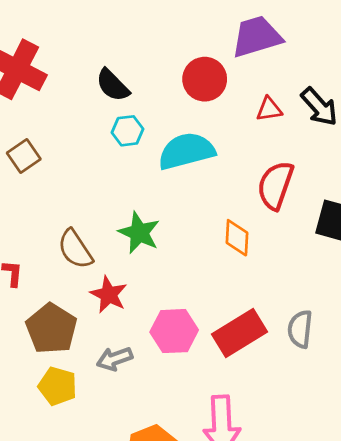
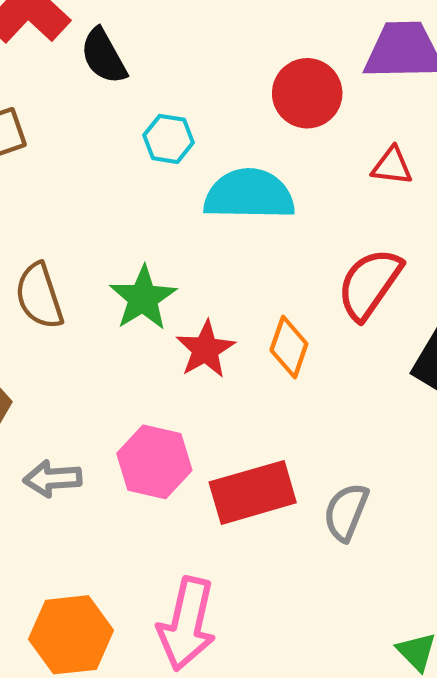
black semicircle: (113, 85) -> (104, 56), moved
red star: (109, 295) -> (205, 349), moved

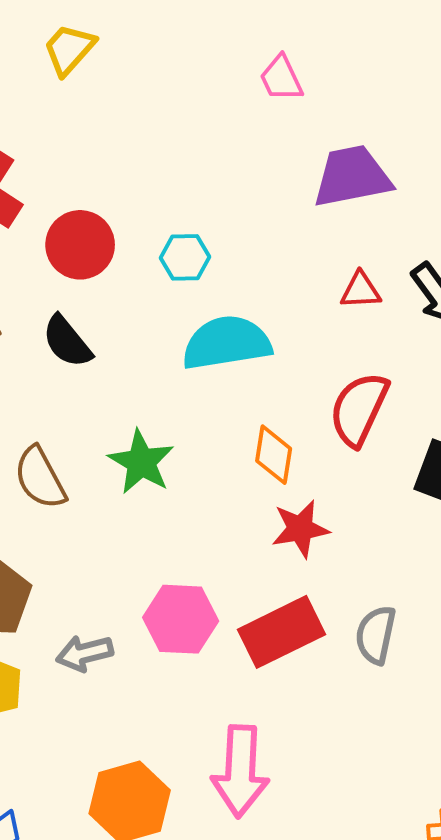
black semicircle: (104, 56) -> (67, 342), moved
red circle: (307, 93) -> (80, 245), moved
cyan hexagon: (168, 139) -> (185, 257), moved
orange diamond: (289, 347) -> (274, 455), moved
red star: (205, 349) -> (300, 529), moved, turned 30

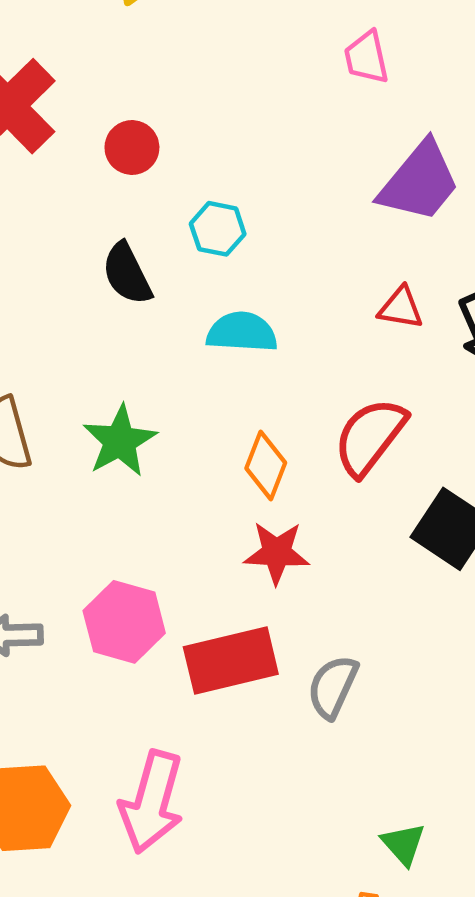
purple trapezoid: (352, 176) -> (419, 182), turned 128
red circle: (80, 245) -> (132, 148), moved, size x0.7
black semicircle: (67, 342) -> (127, 274), moved
cyan semicircle: (227, 343) -> (242, 332), size x0.7

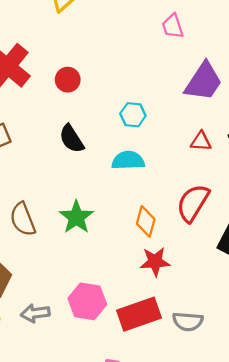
cyan hexagon: (218, 229) -> (133, 115), moved
gray semicircle: (333, 687) -> (188, 321), turned -104

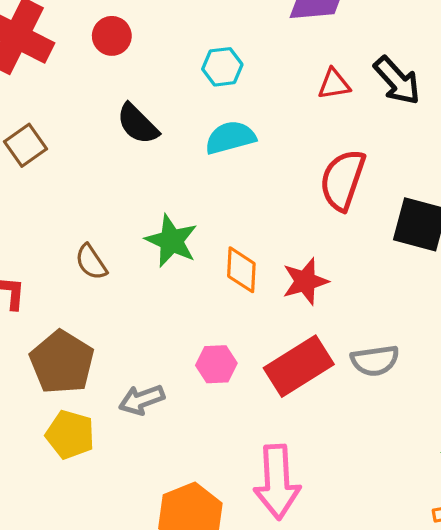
brown semicircle: (23, 219) -> (91, 262), size x0.7
orange diamond: (146, 221) -> (241, 270), moved
pink hexagon: (87, 301) -> (216, 364), size x0.7

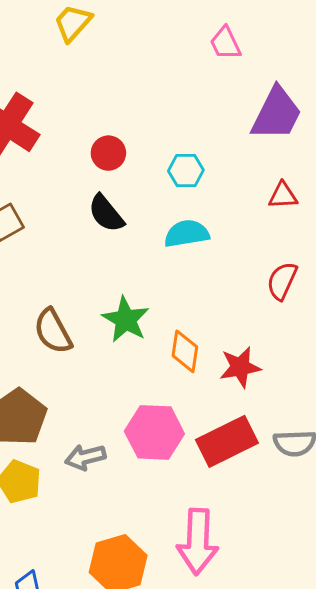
red circle: (112, 36) -> (108, 153), moved
red semicircle: (343, 180) -> (282, 281), size x0.7
brown semicircle: (91, 262) -> (53, 331), size x1.4
pink hexagon: (216, 364) -> (154, 432), size x1.6

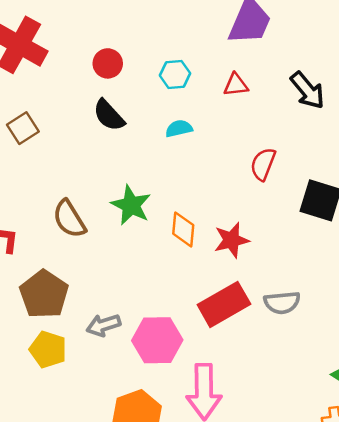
red triangle: (283, 196) -> (236, 85), moved
cyan semicircle: (187, 234) -> (179, 128), size x0.7
pink hexagon: (154, 432) -> (157, 340), moved

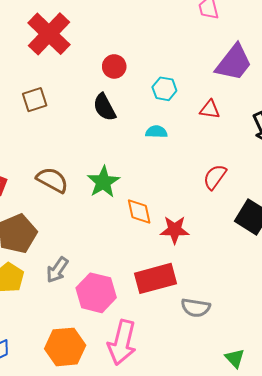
brown semicircle: (69, 219) -> (52, 180), turned 136
orange diamond: (183, 229) -> (139, 212), turned -32
gray semicircle: (282, 303) -> (196, 308), moved
gray arrow: (103, 325) -> (57, 270), turned -52

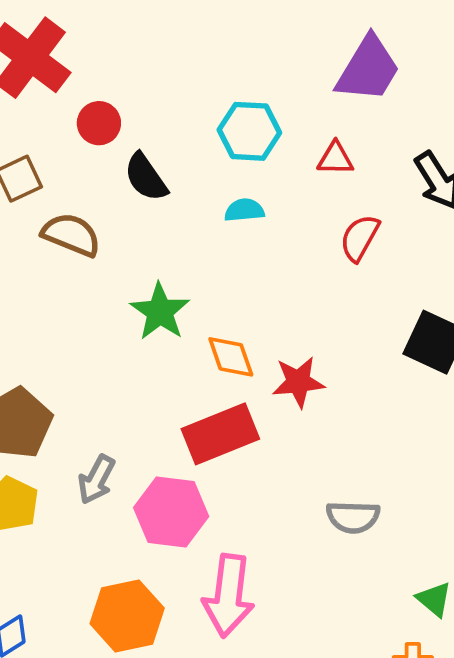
red circle: (114, 66) -> (99, 123), moved
cyan hexagon: (164, 89) -> (249, 131), size x1.4
red semicircle: (215, 177) -> (360, 238), moved
brown semicircle: (52, 180) -> (71, 235), moved
red rectangle: (156, 278) -> (220, 434), moved

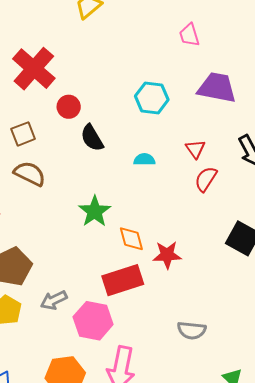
purple trapezoid: (368, 69) -> (217, 88), turned -114
cyan hexagon: (249, 131) -> (152, 98), moved
red triangle: (335, 158) -> (195, 149), moved, turned 50
brown semicircle: (71, 235) -> (30, 174), moved
gray arrow: (96, 479) -> (54, 300), turned 32

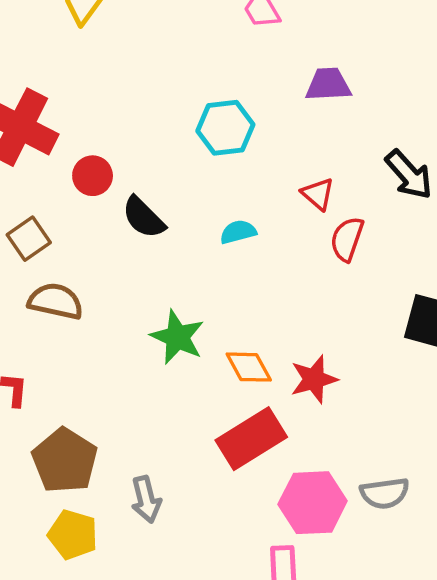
purple trapezoid: (217, 88) -> (328, 84), size x0.7
gray arrow: (54, 300) -> (146, 499), turned -64
pink hexagon: (93, 321) -> (313, 503), moved

